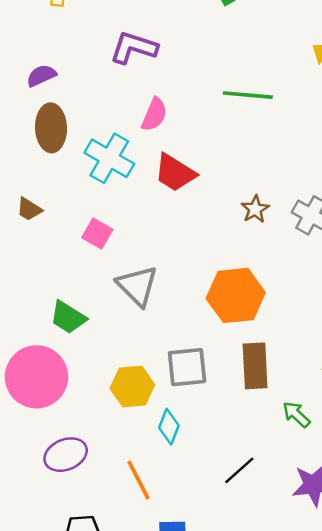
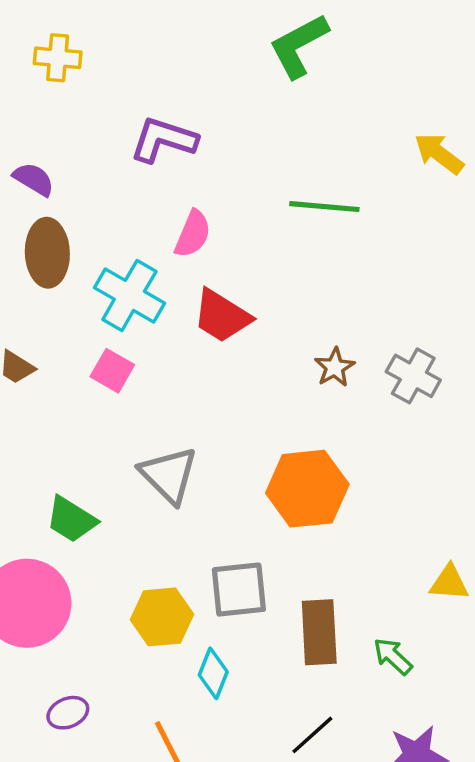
purple semicircle: (41, 76) -> (34, 179), turned 56
pink square: (97, 234) -> (112, 371), moved
brown rectangle: (255, 366) -> (319, 632), moved
purple ellipse: (66, 455) -> (68, 713), size x0.7

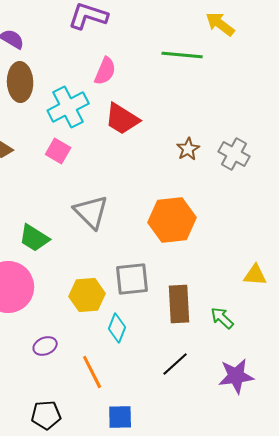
yellow arrow: (439, 154) -> (220, 24), moved
cyan cross: (129, 295) -> (68, 107), turned 33
purple ellipse: (68, 713) -> (45, 346), moved

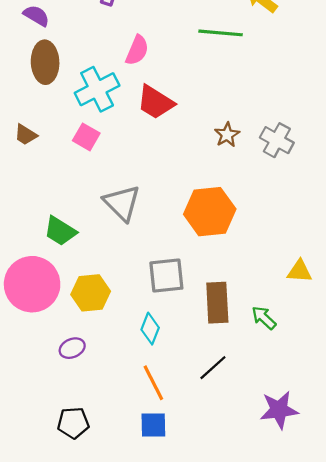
yellow hexagon: (87, 295) -> (91, 293), moved
orange line: (92, 372) -> (153, 383), moved
purple star: (236, 376) -> (279, 410), moved

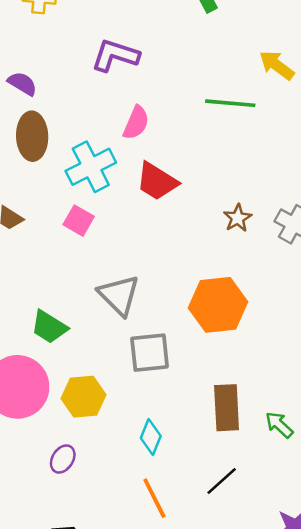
gray square: (166, 276) -> (150, 353), moved
purple ellipse: (72, 348) -> (63, 459), turned -35

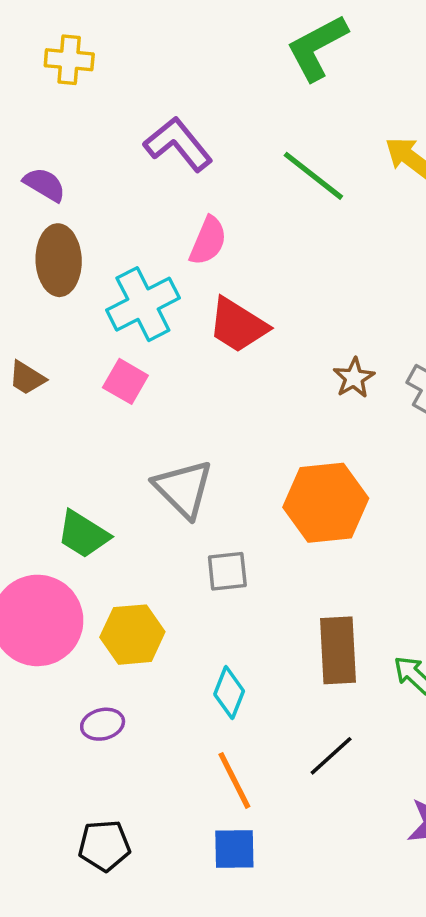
purple L-shape: (115, 55) -> (178, 144), turned 33
green line: (230, 103) -> (313, 176), moved, turned 33
gray square: (150, 353) -> (227, 571), size x0.7
purple ellipse: (63, 459) -> (103, 724), turned 44

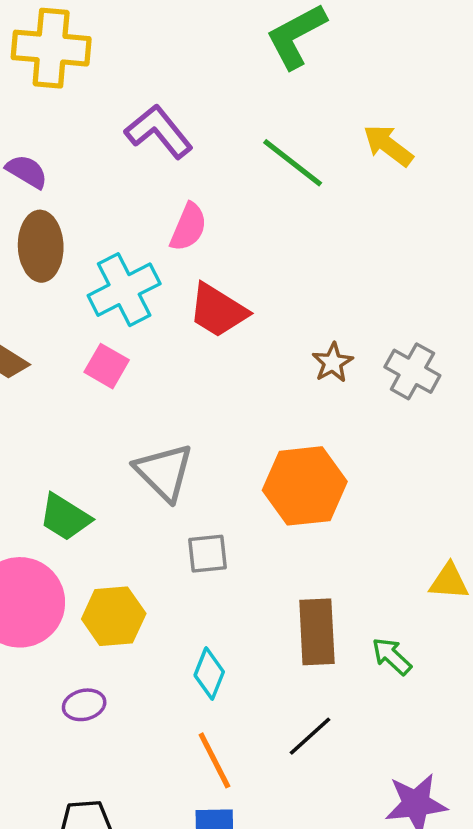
yellow cross: (69, 60) -> (51, 48), size x1.6

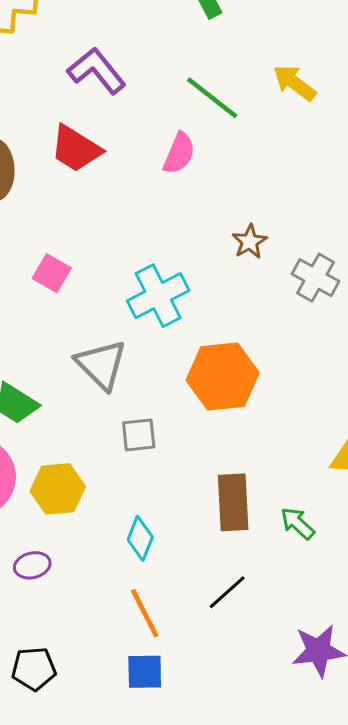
pink semicircle: (188, 227) -> (179, 153), moved
cyan cross: (124, 290) -> (158, 296), moved
red trapezoid: (218, 310) -> (76, 149), moved
brown star: (333, 363) -> (250, 242), moved

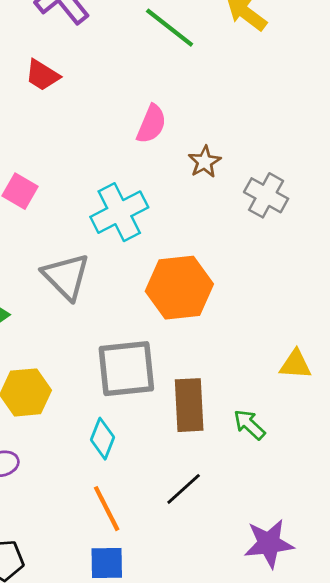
red trapezoid: (76, 149) -> (42, 75), size x0.7
pink semicircle: (179, 153) -> (151, 124), moved
gray square: (139, 435) -> (126, 369), moved, size x1.8

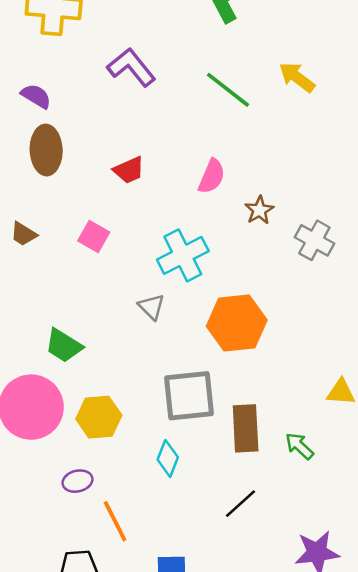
red trapezoid: (42, 75) -> (129, 170), moved, turned -56
gray triangle: (66, 276) -> (151, 307), moved, size x0.6
orange line: (107, 509) -> (115, 521), moved

